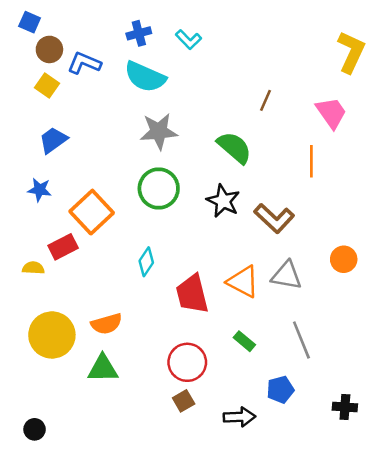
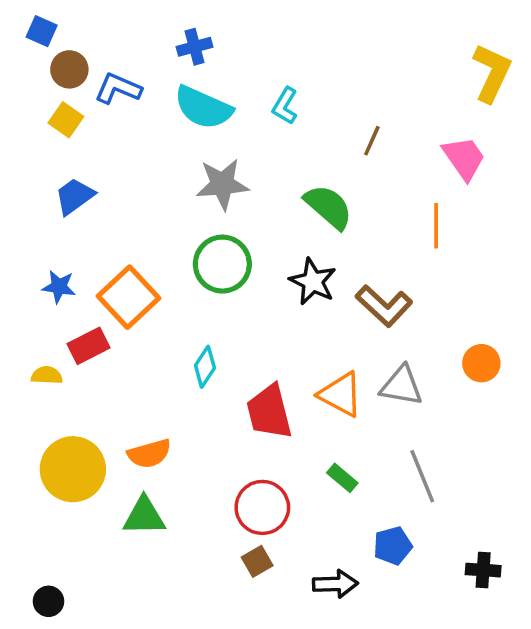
cyan L-shape: (188, 40) -> (285, 106), moved, turned 75
blue star: (40, 190) -> (59, 287), moved

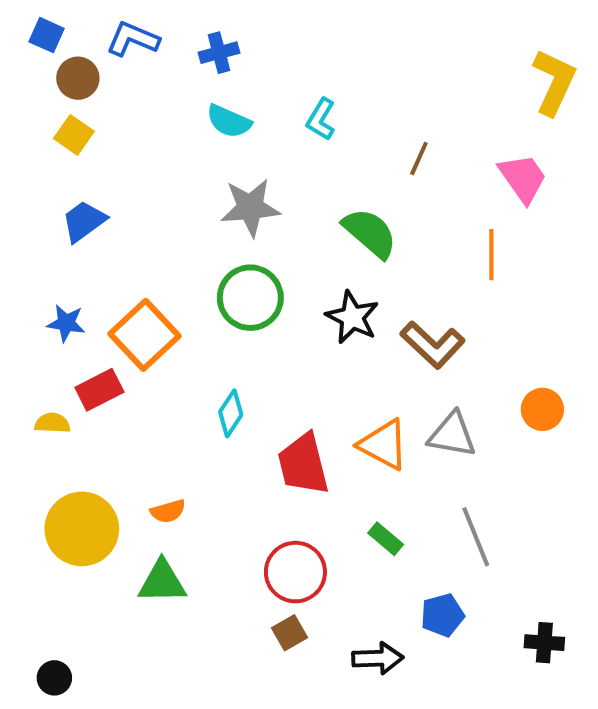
blue L-shape: (118, 89) -> (133, 39), moved
cyan semicircle: (203, 108) -> (229, 121), size x0.7
orange semicircle: (149, 454) -> (168, 511), size x0.7

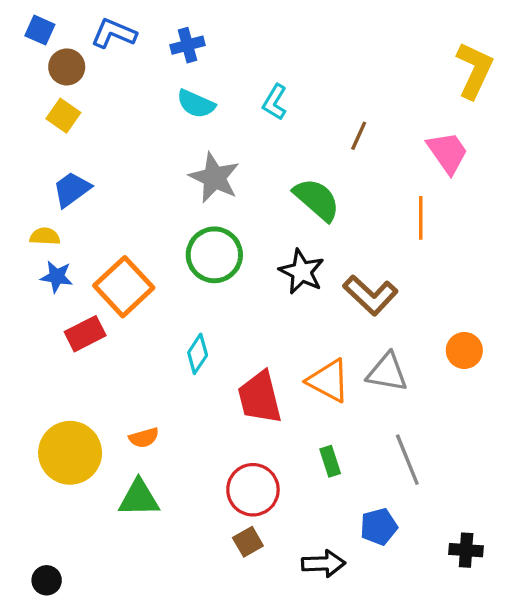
gray star: (250, 208) -> (214, 178), turned 30
yellow semicircle: (52, 423) -> (45, 236), moved
green rectangle: (386, 539) -> (330, 461), turned 32

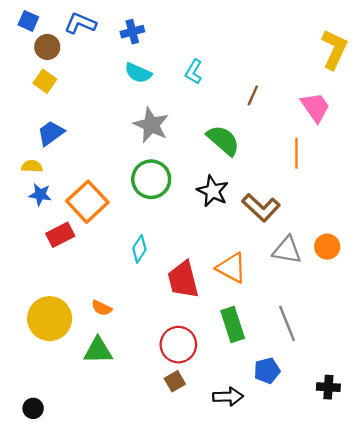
gray triangle: (387, 372) -> (287, 250), moved
orange semicircle: (144, 438) -> (102, 308), turned 42
green rectangle: (330, 461) -> (233, 325), size x1.6

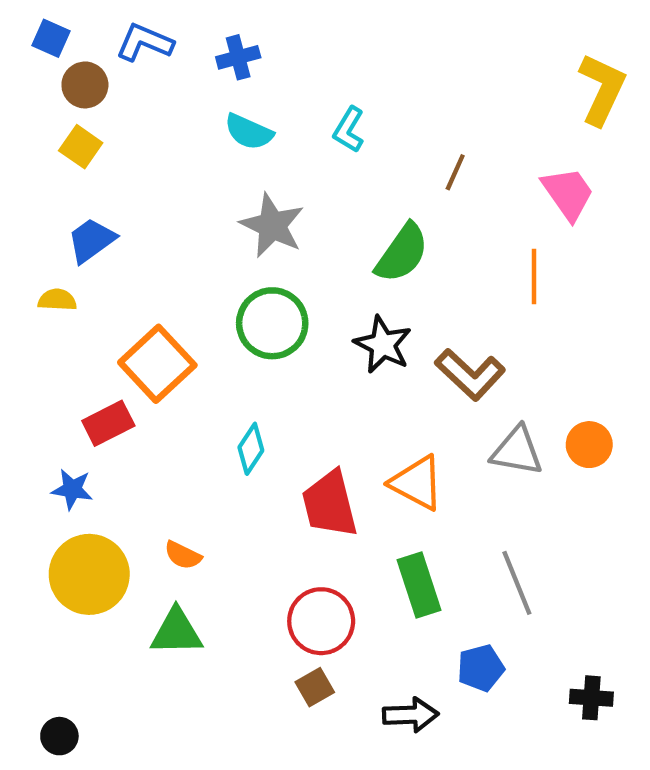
green semicircle: (223, 140) -> (402, 253), turned 84
blue star: (40, 195) -> (72, 489), moved

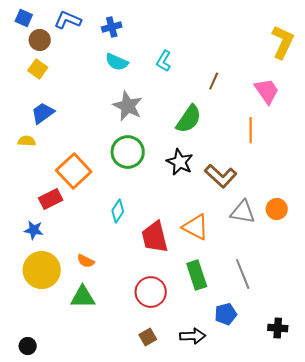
brown square: (315, 687) -> (148, 337), moved

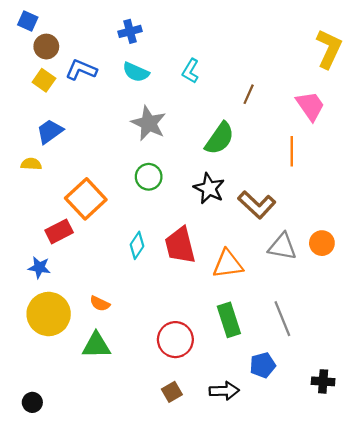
blue L-shape: (68, 20) -> (81, 70), moved
green circle: (128, 152) -> (149, 177), size x0.7
orange triangle: (196, 227) -> (228, 264), turned -36
red trapezoid: (155, 237) -> (180, 245), moved

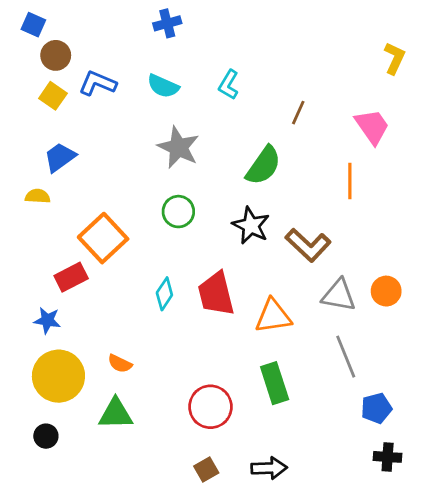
blue cross: (130, 31) -> (167, 23), moved
yellow L-shape: (329, 49) -> (395, 58), size x0.7
gray line: (282, 319) -> (346, 357), moved
blue pentagon: (263, 365) -> (376, 408), moved
black circle: (32, 402) -> (46, 436), moved

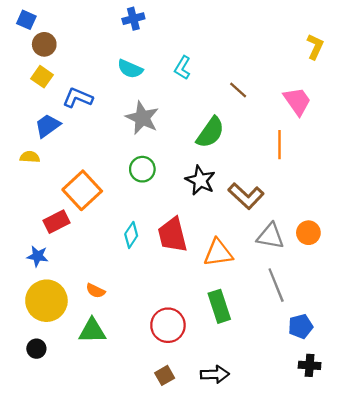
blue L-shape: (98, 83) -> (78, 98), moved
brown line: (298, 113) -> (238, 90), turned -72

